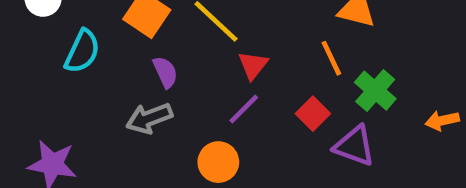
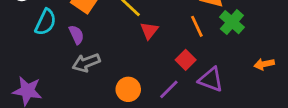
purple semicircle: (165, 72) -> (76, 35), moved
green cross: (375, 91) -> (232, 22), moved
purple line: (244, 109) -> (169, 89), moved

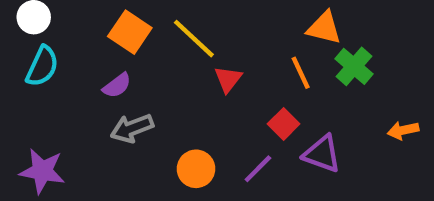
cyan semicircle: (46, 22) -> (42, 66), moved
purple semicircle: (76, 35) -> (117, 86), turned 78

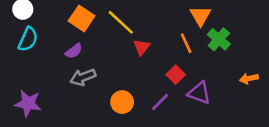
orange triangle: (324, 28) -> (201, 16), turned 45

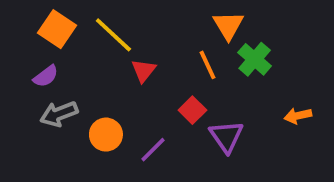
purple triangle: (199, 93) -> (226, 136), turned 35
orange circle: (122, 102) -> (106, 135), moved
purple line: (160, 102) -> (153, 150), moved

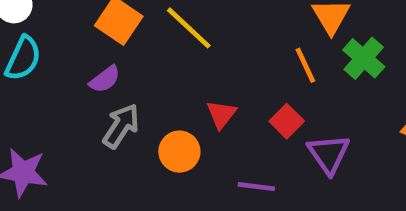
red triangle: (144, 71) -> (221, 114), moved
gray arrow: (59, 114) -> (121, 126), turned 144
purple line: (153, 150) -> (256, 187), moved, turned 52

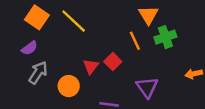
green cross: (364, 58) -> (165, 37), turned 30
red square: (287, 121) -> (113, 62), moved

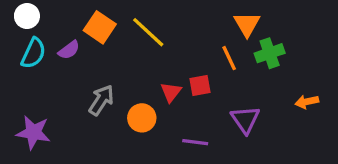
purple semicircle: (29, 48) -> (69, 50), moved
red square: (113, 62) -> (200, 86), turned 35

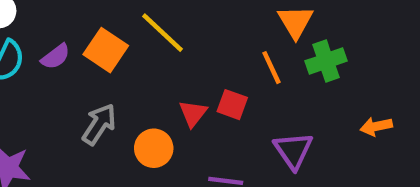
orange square: (100, 27) -> (106, 50), moved
red square: (200, 86) -> (232, 105), turned 30

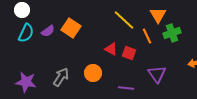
yellow line: (162, 33) -> (124, 20), moved
red triangle: (193, 113) -> (111, 49), moved, turned -40
gray arrow: (99, 124) -> (61, 77), moved

